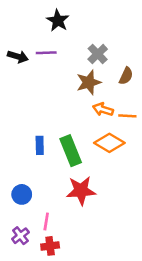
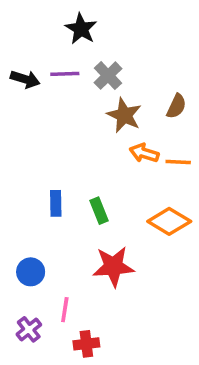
gray cross: (98, 54) -> (108, 76), moved
brown star: (89, 82) -> (124, 115), turned -30
orange diamond: (109, 143) -> (169, 221), moved
green rectangle: (71, 151) -> (99, 211), size x0.6
red cross: (50, 246) -> (86, 344), moved

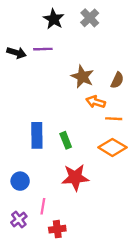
gray cross: (108, 76) -> (90, 18), moved
brown semicircle: (176, 106) -> (117, 80), moved
orange line: (178, 162) -> (114, 119), moved
blue rectangle: (56, 203) -> (37, 135), size x1.5

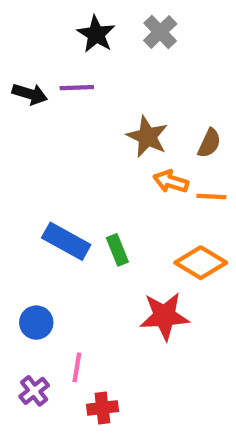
orange line: (114, 119) -> (211, 196), moved
blue rectangle: (37, 135) -> (66, 241), turned -60
red star: (75, 177) -> (164, 316), moved

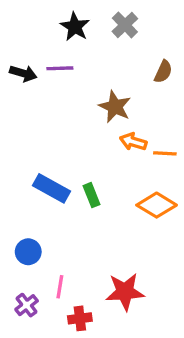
brown semicircle: (209, 143) -> (163, 72), moved
red star: (164, 316) -> (125, 292), moved

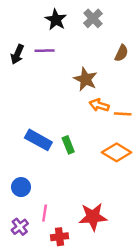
black arrow: (23, 73) -> (17, 54), turned 96

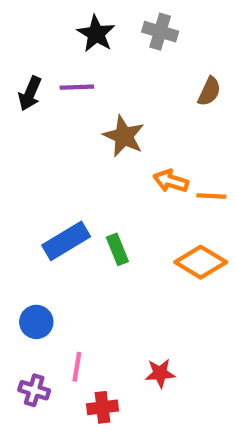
gray cross: (93, 18) -> (160, 32), turned -30
brown star: (86, 79) -> (124, 136), moved
blue rectangle: (38, 140) -> (66, 241), turned -60
red star: (93, 217) -> (160, 373), size x0.6
purple cross: (20, 227) -> (34, 390), turned -35

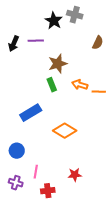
black star: (96, 34) -> (54, 21), moved
brown star: (124, 136) -> (58, 64), turned 30
green rectangle: (117, 249) -> (52, 85), moved
orange diamond: (201, 262) -> (65, 131), moved

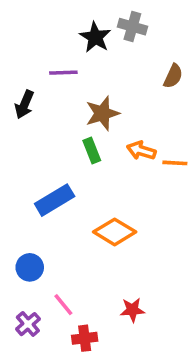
black arrow: (14, 44) -> (24, 104), moved
pink line: (36, 172) -> (63, 305), turned -48
purple cross: (16, 183) -> (28, 324), turned 32

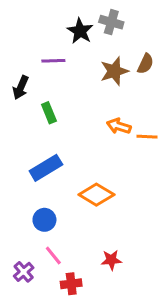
brown star: (102, 113) -> (114, 71), moved
green rectangle: (92, 151) -> (49, 113), moved
blue circle: (30, 267) -> (44, 220), moved

